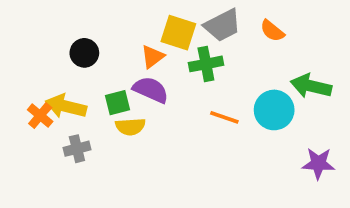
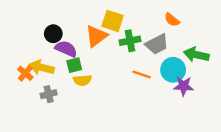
gray trapezoid: (223, 25) -> (157, 44), moved
orange triangle: (153, 57) -> (96, 36), size x1.5
purple semicircle: (151, 90) -> (66, 49), moved
purple star: (318, 163) -> (184, 86), moved

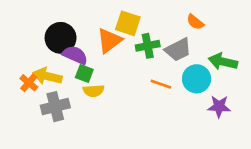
black circle: (53, 34) -> (61, 38), size x1.5
green square: (74, 65) -> (84, 74), turned 35
purple star: (184, 86) -> (219, 107), moved
gray cross: (49, 94) -> (55, 107), size x1.5

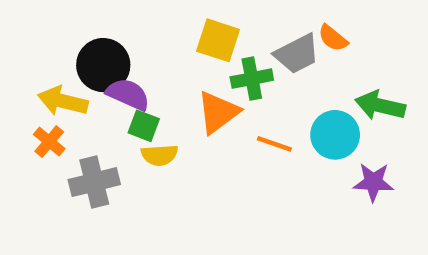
orange triangle: (109, 41) -> (218, 112), moved
gray trapezoid: (178, 50) -> (297, 54), moved
yellow arrow: (47, 76) -> (63, 101), moved

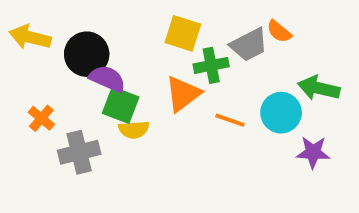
yellow arrow: (63, 101) -> (30, 37), moved
green square: (144, 126) -> (121, 105), size x1.4

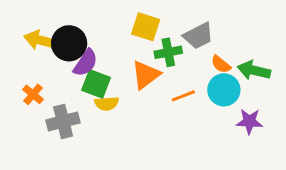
orange semicircle: (279, 31) -> (221, 64), moved
yellow arrow: (30, 37) -> (40, 40), moved
purple semicircle: (107, 79) -> (86, 63), turned 100
orange line: (230, 120) -> (183, 96), turned -40

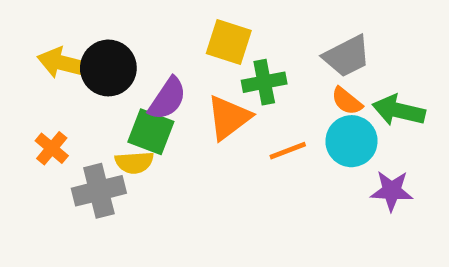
gray trapezoid: (198, 36) -> (347, 56), moved
purple semicircle: (86, 63) -> (167, 99), moved
yellow semicircle: (107, 103) -> (134, 162), moved

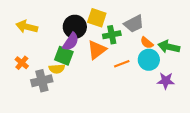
gray trapezoid: (347, 56) -> (134, 24), moved
black circle: (108, 68) -> (75, 27), moved

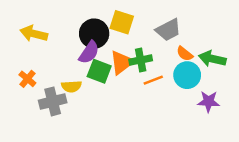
green cross: (112, 35) -> (141, 60), moved
green square: (64, 56) -> (99, 71), moved

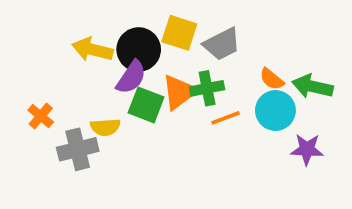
gray trapezoid: (168, 30) -> (222, 44), moved
yellow arrow: (34, 34) -> (92, 50), moved

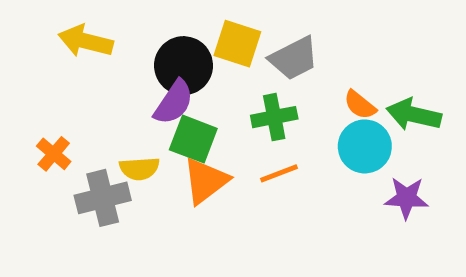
yellow arrow: (92, 50) -> (86, 41), moved
orange triangle: (179, 92) -> (206, 181), moved
orange line: (226, 118) -> (279, 173), moved

